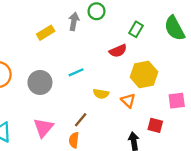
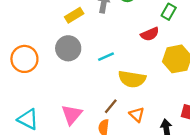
gray circle: (40, 82) -> (68, 48), moved
yellow semicircle: (101, 94) -> (132, 79), size x1.6
orange triangle: (128, 101) -> (137, 115), moved

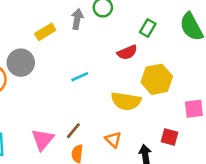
gray circle: (68, 48) -> (21, 63), moved
yellow semicircle: (132, 79) -> (126, 101), moved
brown line: (111, 106) -> (73, 131), moved

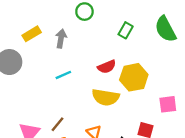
gray arrow: (77, 19) -> (61, 39), moved
red semicircle: (127, 52) -> (107, 67), moved

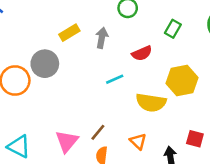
red semicircle: (107, 67) -> (142, 53), moved
cyan line: (63, 75) -> (115, 79), moved

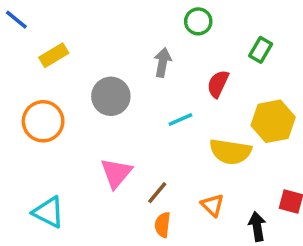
yellow rectangle: (69, 33) -> (54, 55), moved
red semicircle: (142, 53) -> (218, 84), turned 138
gray circle: (45, 64) -> (111, 96), moved
pink triangle: (67, 141) -> (116, 173), moved

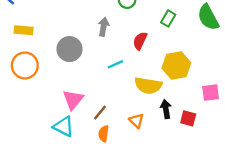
yellow rectangle: (54, 55) -> (24, 30), moved, turned 36
cyan triangle: (48, 212) -> (64, 127), moved
black arrow: (257, 226) -> (166, 109), moved

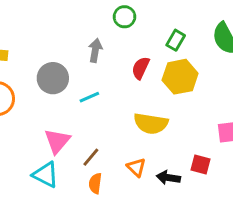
cyan line: (115, 64) -> (89, 97), moved
yellow hexagon: (176, 65) -> (180, 77), moved
black arrow: (166, 109) -> (168, 178), moved, turned -72

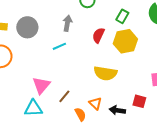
gray circle: (53, 78) -> (27, 27), moved
cyan line: (89, 97) -> (59, 46), moved
cyan triangle: (46, 175) -> (33, 108), turned -30
orange semicircle: (95, 183) -> (80, 114), moved, turned 144

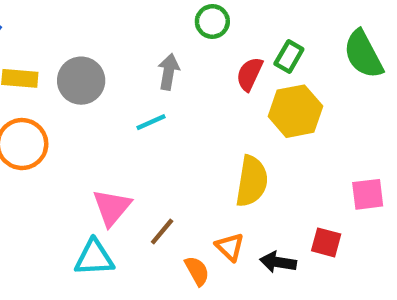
red semicircle: (98, 35) -> (250, 74), moved
yellow semicircle: (105, 73) -> (252, 181), turned -90

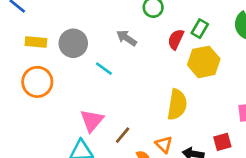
gray arrow: (169, 72) -> (127, 38), turned -66
cyan line: (151, 122) -> (104, 69), moved, turned 60
red square: (326, 242) -> (222, 142), turned -30

